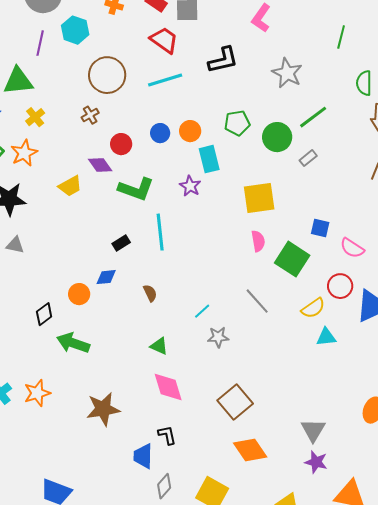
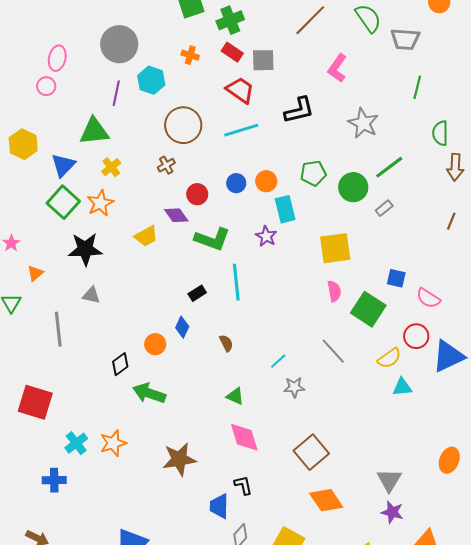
blue diamond: (106, 277) -> (182, 327), turned -60

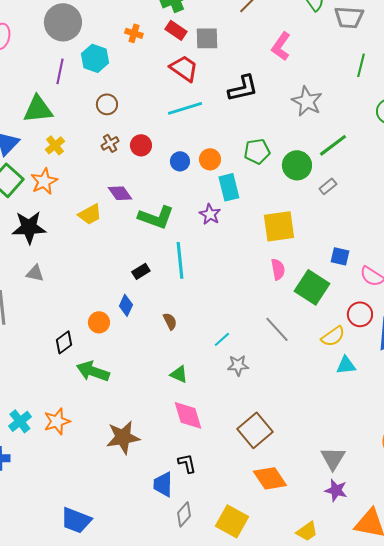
brown circle: (183, 125) -> (107, 104), moved, size x0.6
red circle: (197, 194) -> (141, 145), moved

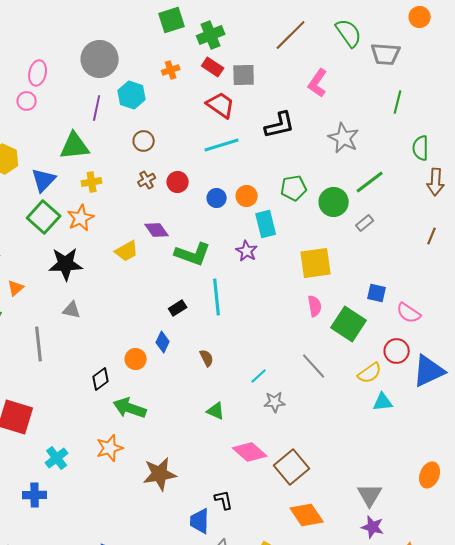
orange cross: (134, 33) -> (171, 70), turned -36
yellow cross: (55, 145) -> (92, 182), turned 30
pink diamond: (188, 415) -> (250, 452), moved, turned -32
orange star: (57, 421) -> (110, 448), moved

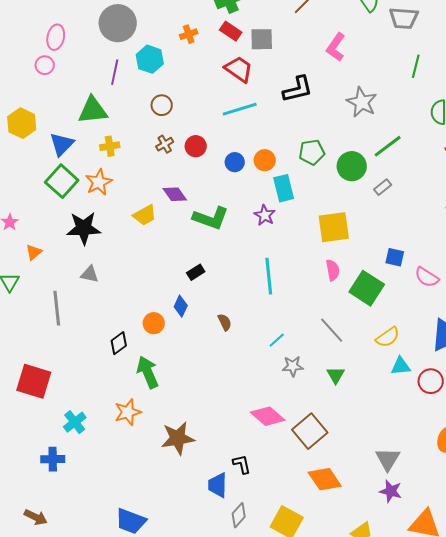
cyan line: (217, 297) -> (269, 276), moved
red circle: (397, 351) -> (431, 381), moved
green arrow: (130, 408) -> (148, 372), turned 48
green triangle: (216, 411) -> (336, 375), moved, turned 36

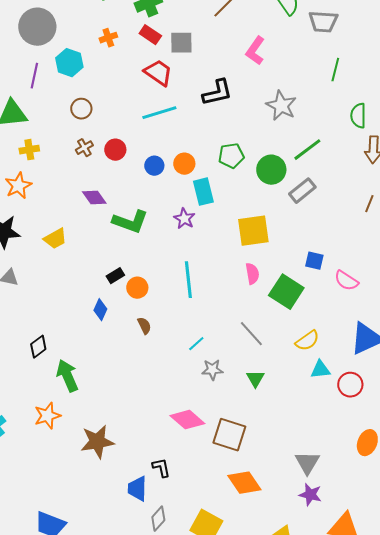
gray rectangle: (383, 187) -> (302, 191), size x1.5
yellow trapezoid: (145, 215) -> (55, 239), moved
orange circle: (154, 323) -> (137, 288), moved
brown square: (310, 431) -> (229, 435), turned -32

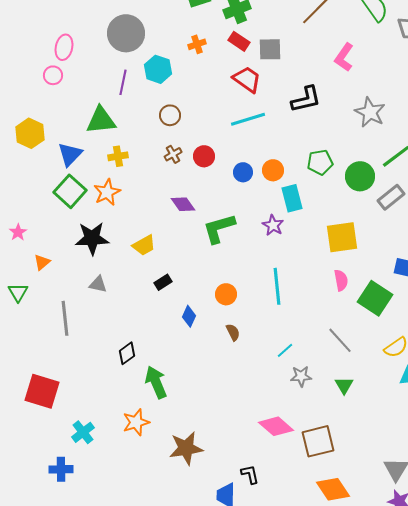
green L-shape: (130, 222) -> (219, 228), turned 144
black rectangle: (115, 276) -> (163, 282), moved
brown square: (229, 435) -> (318, 441), turned -32

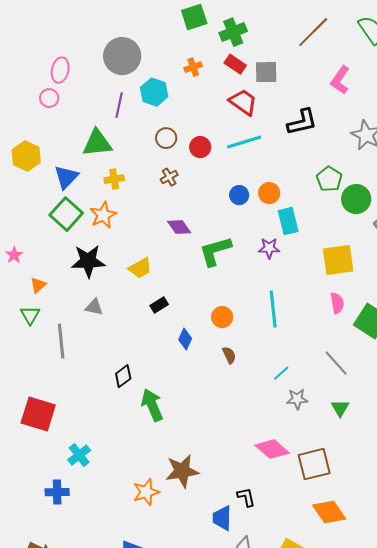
red circle: (204, 156) -> (200, 147), moved
green pentagon: (320, 162) -> (329, 179), moved, turned -30
purple star: (273, 225) -> (269, 248), turned -30
green triangle: (18, 292) -> (30, 315), moved
orange star: (136, 422) -> (146, 492), moved

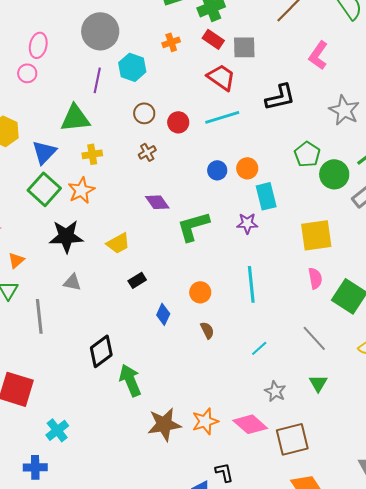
black diamond: (123, 376) -> (101, 351), size x1.4
gray star: (297, 399) -> (275, 391), moved, turned 30
brown star: (182, 471) -> (164, 424), moved
orange star: (146, 492) -> (205, 421), moved

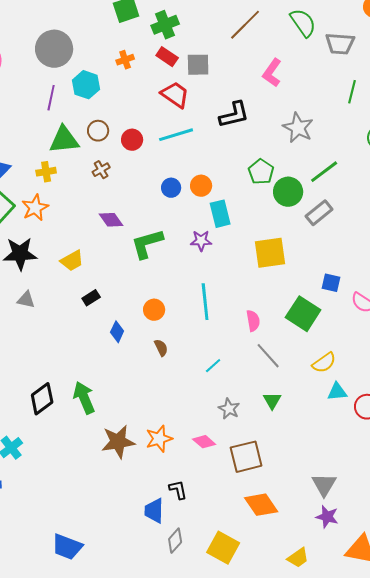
green triangle: (75, 118) -> (64, 140), moved
pink semicircle: (315, 278) -> (253, 321), moved
black diamond: (101, 351) -> (42, 399), moved
pink diamond: (250, 424) -> (204, 442), size x0.7

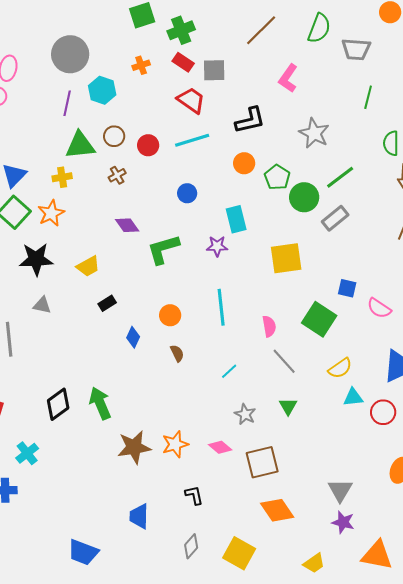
green semicircle: (303, 23) -> (319, 28), turned 56
orange circle: (201, 186) -> (244, 163), moved
blue trapezoid: (154, 511) -> (139, 516), moved

